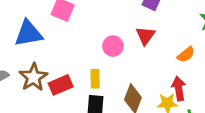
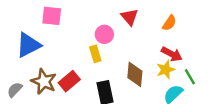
yellow rectangle: (95, 79) -> (95, 54), moved
red arrow: (179, 89) -> (172, 54), turned 144

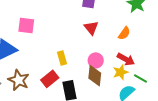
pink circle: (104, 34) -> (96, 60), moved
green line: (190, 77) -> (141, 79), turned -32
red rectangle: (69, 81) -> (50, 79), moved

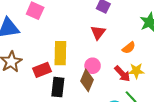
yellow rectangle: (62, 58) -> (60, 53), size x1.6
yellow star: (121, 72) -> (136, 71), moved

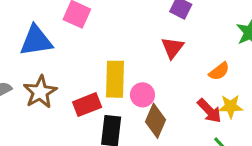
pink circle: (93, 66) -> (142, 95), moved

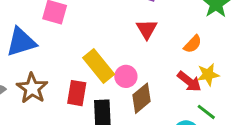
yellow rectangle: (115, 79) -> (99, 66), turned -32
red rectangle: (87, 105) -> (77, 93), turned -50
brown diamond: (156, 121) -> (142, 98), turned 36

